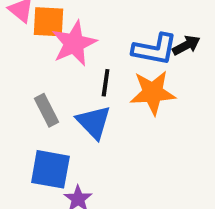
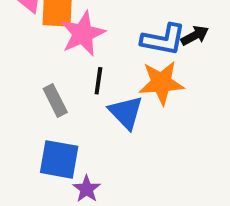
black line: (106, 83) -> (98, 81), moved
blue triangle: (94, 122) -> (126, 112), moved

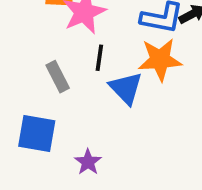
blue square: (59, 159) -> (37, 134), moved

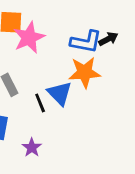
black line: (99, 58) -> (40, 103), moved, turned -30

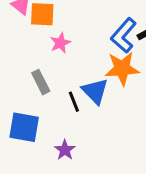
pink star: (29, 38) -> (60, 43), moved, size x0.6
blue L-shape: (86, 42) -> (124, 35), turned 120

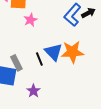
orange star: (122, 68) -> (72, 52), moved
gray rectangle: (41, 82) -> (16, 63), moved

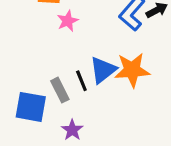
blue triangle: (53, 52) -> (103, 70), turned 36
gray rectangle: (16, 63) -> (60, 90), moved

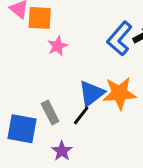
black line: (81, 81) -> (81, 115), moved, turned 60

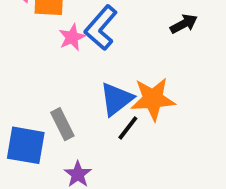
blue L-shape: (120, 39) -> (101, 28), moved
black line: (81, 115) -> (128, 128), moved

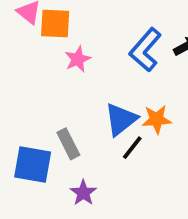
blue L-shape: (101, 28) -> (145, 50), moved
orange star: (153, 99) -> (157, 119), size x0.7

